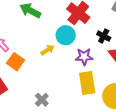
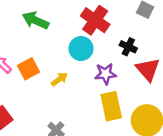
yellow arrow: (47, 50) -> (59, 79), moved
orange square: (16, 62) -> (29, 69), moved, turned 30

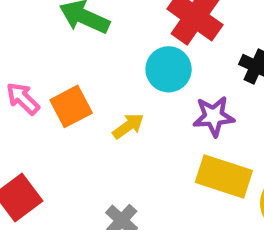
yellow rectangle: (111, 106) -> (224, 176), turned -60

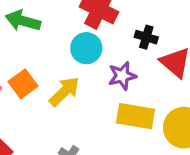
yellow arrow: (128, 126) -> (64, 91), size x1.5

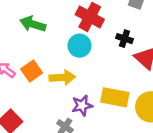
purple star: (122, 76) -> (82, 105), moved
yellow arrow: (64, 91) -> (62, 77), turned 40

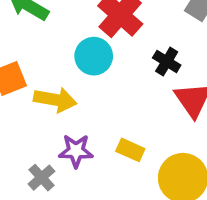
yellow rectangle: (115, 97) -> (130, 150), size x0.6

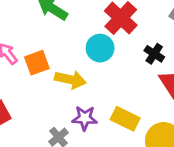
yellow rectangle: (130, 150) -> (125, 119), size x1.4

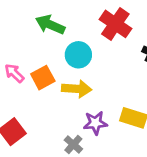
cyan circle: (100, 48) -> (78, 55), moved

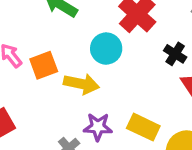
cyan circle: (78, 55) -> (106, 49), moved

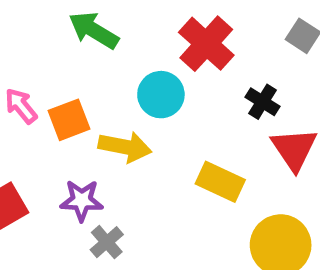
purple star: (98, 127) -> (82, 200), moved
yellow rectangle: (143, 127) -> (220, 182), moved

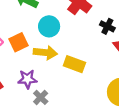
cyan circle: (161, 95) -> (49, 26), moved
yellow rectangle: (220, 182) -> (74, 64), moved

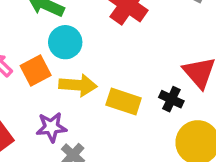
cyan circle: (49, 26) -> (65, 42), moved
black cross: (107, 26) -> (171, 99), moved

